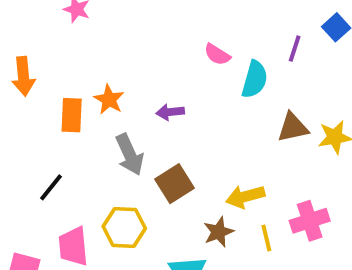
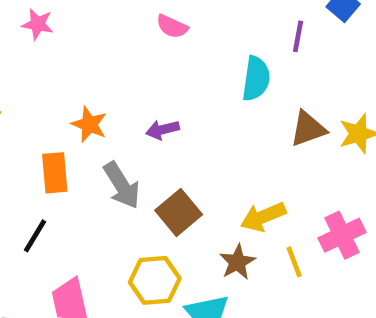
pink semicircle: (217, 55) -> (172, 26), moved
orange rectangle: (72, 115) -> (55, 173), moved
yellow hexagon: (124, 227) -> (155, 280), moved

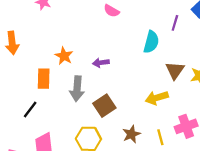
brown triangle: (308, 129) -> (175, 70), turned -42
gray arrow: (122, 185) -> (77, 89), turned 30
yellow arrow: (263, 217) -> (157, 98), moved

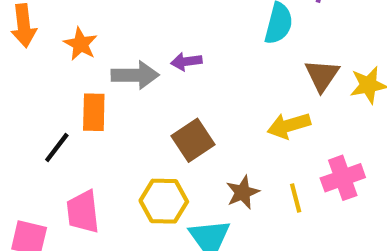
orange star: (64, 56) -> (81, 44), moved
orange rectangle: (44, 79) -> (94, 112), moved
gray arrow: (77, 89) -> (135, 75), moved, turned -95

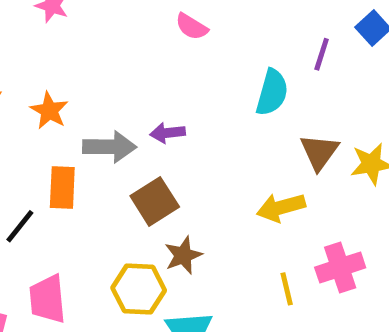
brown square: (193, 140) -> (155, 201), moved
brown star: (243, 192) -> (183, 255), moved

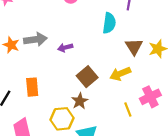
gray arrow: (110, 147) -> (35, 39), moved
orange rectangle: (62, 188) -> (32, 87), moved
brown square: (155, 201) -> (87, 77), moved

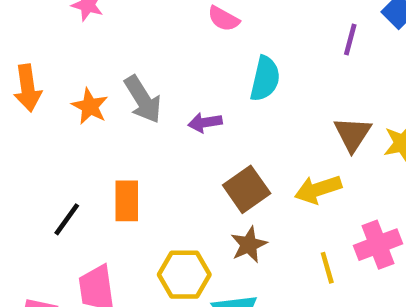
cyan semicircle: (109, 23) -> (265, 79), moved
gray arrow: (35, 39) -> (143, 99), turned 60
brown star: (80, 101) -> (249, 245), moved

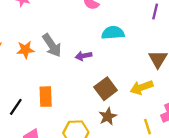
cyan semicircle: (265, 79) -> (113, 33), turned -105
orange star: (90, 106) -> (25, 50), turned -30

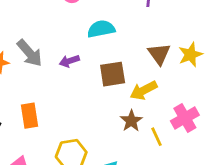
brown square: (106, 89) -> (113, 74), moved, turned 35
brown star: (108, 116) -> (131, 121), moved

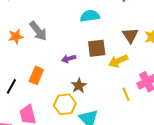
purple arrow: (69, 61) -> (69, 59), moved
orange rectangle: (30, 116) -> (36, 75), turned 30
brown star: (131, 121) -> (79, 86), moved

